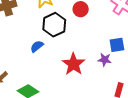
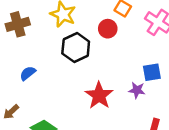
blue semicircle: (37, 46) -> (28, 73), moved

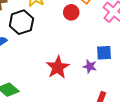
black hexagon: (76, 47) -> (21, 22), moved

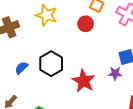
black hexagon: (21, 22) -> (51, 64), moved

